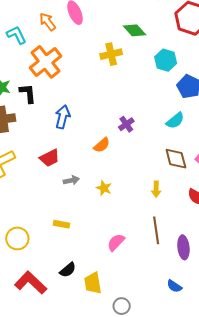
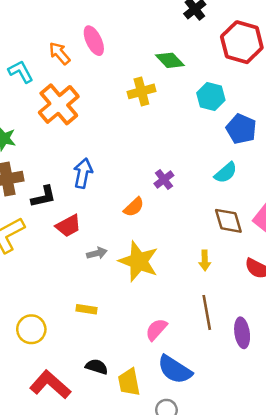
black L-shape: (28, 93) -> (43, 197), moved, turned 85
yellow star: (104, 188) -> (139, 261), size x2.0
black semicircle: (68, 270) -> (97, 367), turned -120
blue semicircle: (174, 286) -> (175, 370), moved, size x1.8

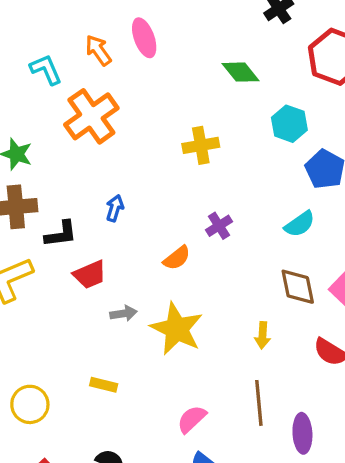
yellow cross: (141, 91) -> (201, 145), moved
blue arrow: (83, 173) -> (115, 208), size x0.7

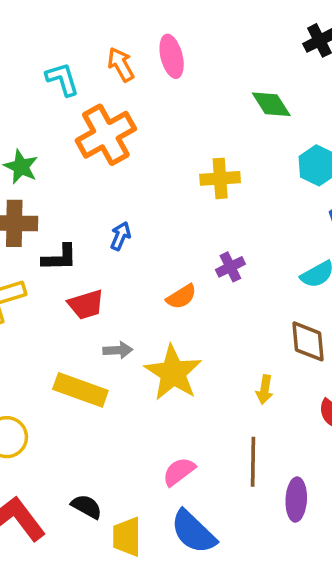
yellow rectangle: (104, 385) -> (80, 390), moved, size x1.8

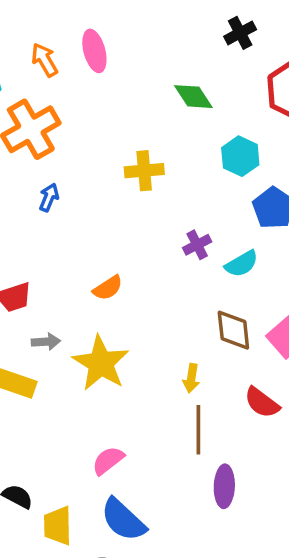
blue arrow: (120, 236) -> (49, 197), moved
purple cross: (230, 267) -> (197, 245), moved
brown line: (253, 462) -> (198, 430), moved

